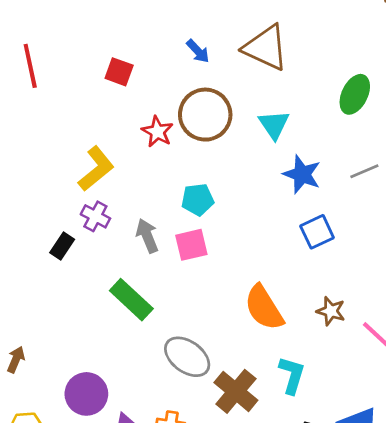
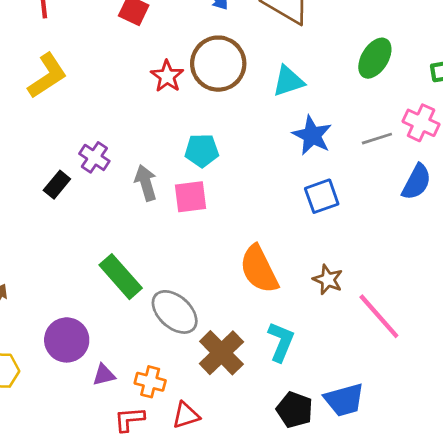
cyan triangle: (274, 125) -> (288, 81), turned 40
yellow L-shape: (96, 169) -> (47, 76), moved
green rectangle: (131, 300) -> (121, 277), moved

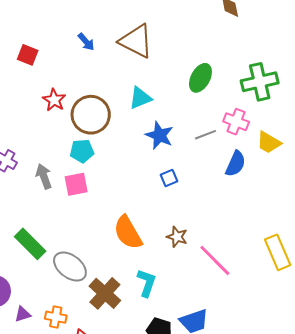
brown circle: (218, 64) -> (91, 115), moved
blue square: (322, 196) -> (169, 178), size x0.7

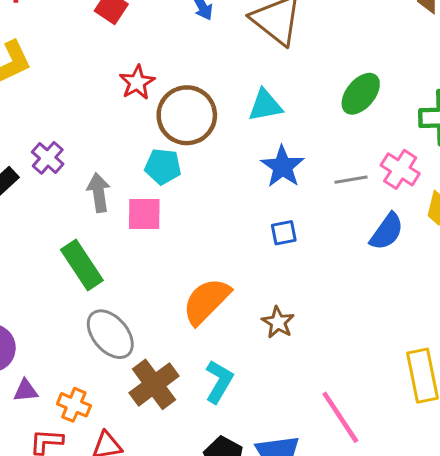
orange semicircle: (128, 232) -> (206, 301), turned 63
green rectangle: (30, 244) -> (82, 265), moved
pink line: (215, 260) -> (340, 417), moved

